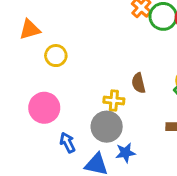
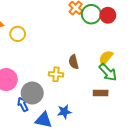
yellow circle: (56, 56) -> (18, 34), moved
gray circle: (107, 127) -> (32, 93), moved

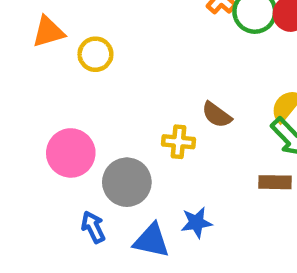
brown semicircle: (74, 62) -> (217, 115), turned -40
blue arrow: (23, 104) -> (93, 227), moved

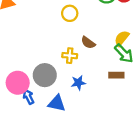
yellow circle: (95, 54) -> (70, 13), moved
pink circle: (71, 153) -> (18, 83), moved
blue star: (196, 223) -> (78, 83), moved

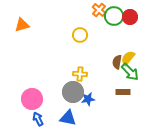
brown semicircle: (88, 43) -> (117, 62), moved, turned 64
gray circle: (45, 75) -> (73, 92), moved
blue arrow: (29, 97) -> (38, 119), moved

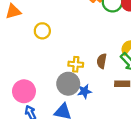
yellow circle: (80, 35) -> (42, 31), moved
brown semicircle: (117, 62) -> (102, 61), moved

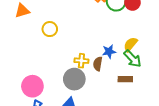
brown semicircle: (102, 61) -> (98, 64), moved
blue star: (84, 91) -> (109, 52), moved

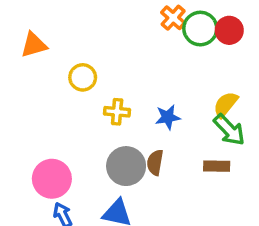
blue star: (109, 52) -> (168, 117), moved
yellow cross: (81, 61) -> (117, 112), moved
brown semicircle: (98, 64) -> (155, 162), moved

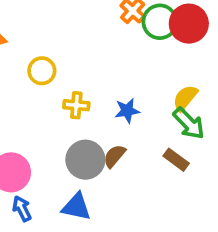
red circle: (229, 30) -> (189, 24), size x1.4
brown semicircle: (155, 162) -> (114, 156), turned 30
brown rectangle: (217, 166) -> (176, 160), turned 35

